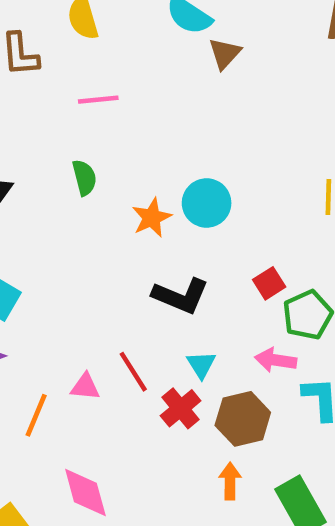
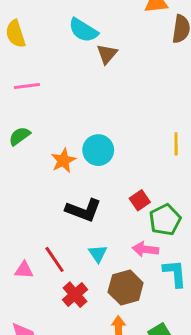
green semicircle: (84, 178) -> (20, 136), turned -110
red cross: (181, 408) -> (75, 295), moved

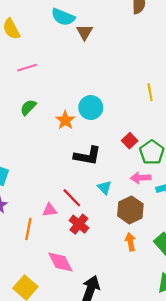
red cross: (75, 295) -> (79, 224), moved

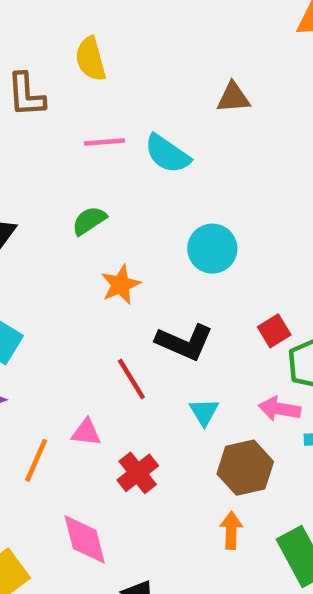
cyan semicircle: (63, 17) -> (167, 154), moved
brown triangle: (85, 32) -> (233, 98), turned 42
orange star: (65, 120) -> (121, 285), moved
red line: (72, 198) -> (131, 379), moved

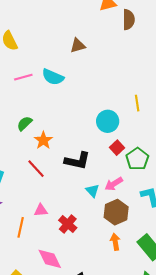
green semicircle: (89, 221) -> (24, 123), moved
cyan circle: (212, 249) -> (108, 121), moved
red line: (131, 379) -> (36, 169), moved
pink arrow: (279, 409) -> (114, 184), moved, turned -30

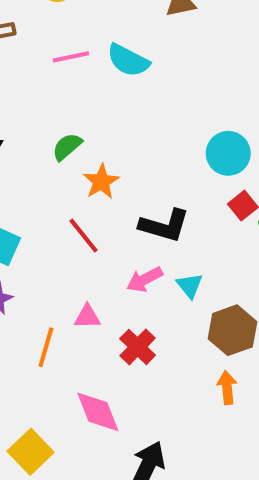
pink arrow: (114, 184) -> (145, 279), moved

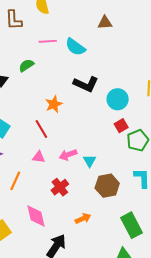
green semicircle: (67, 147) -> (26, 65), moved
black L-shape: (164, 226) -> (86, 84), moved
pink triangle: (87, 317) -> (39, 157), moved
orange arrow: (227, 387) -> (83, 218), moved, turned 63

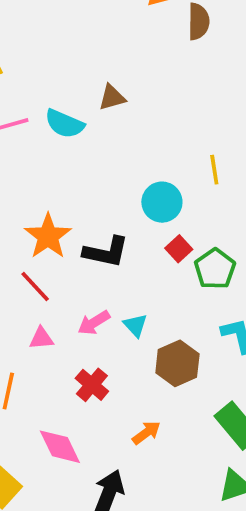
brown triangle: (105, 23) -> (112, 97), moved
black L-shape: (86, 84) -> (106, 252), moved
orange star: (54, 104) -> (48, 236), size x1.4

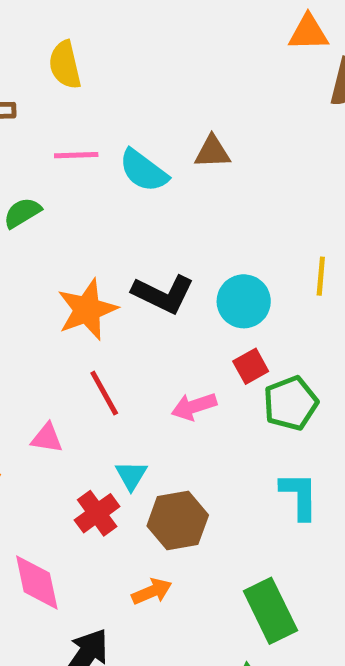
black L-shape: (106, 252) -> (163, 294), moved
red line: (35, 287) -> (104, 393), moved
pink arrow: (94, 323) -> (194, 406), moved
cyan triangle: (135, 325) -> (131, 475), moved
brown hexagon: (177, 363) -> (178, 520), moved

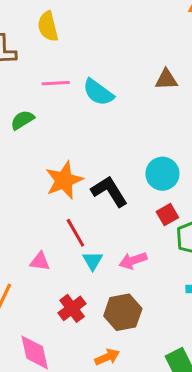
brown triangle: (212, 152) -> (166, 79), moved
black L-shape: (163, 294) -> (109, 191), moved, turned -147
pink arrow: (194, 406) -> (133, 261), moved
cyan triangle: (131, 475) -> (93, 261), moved

